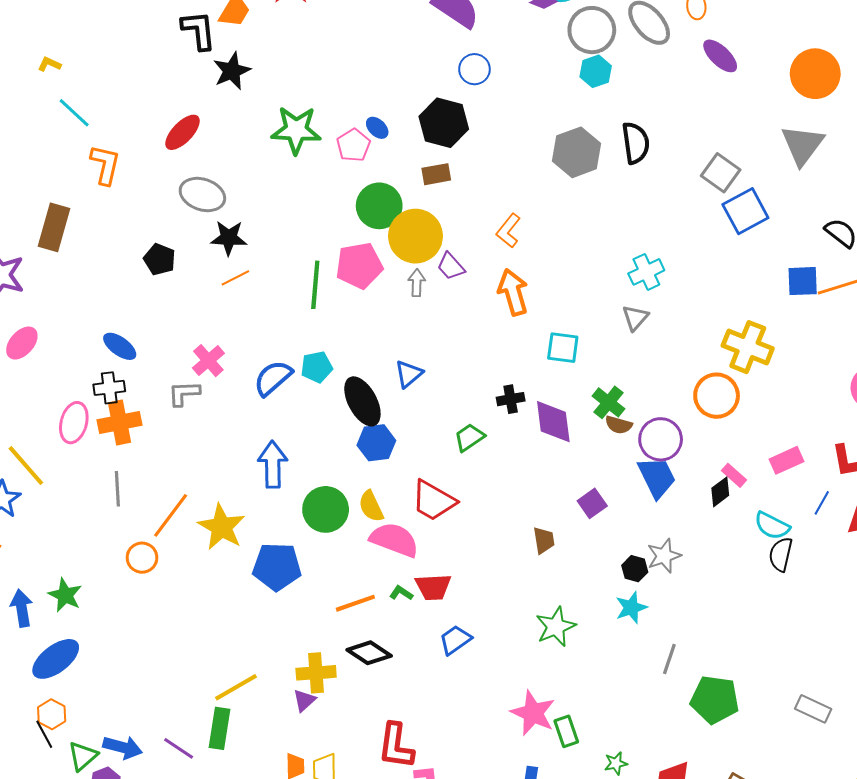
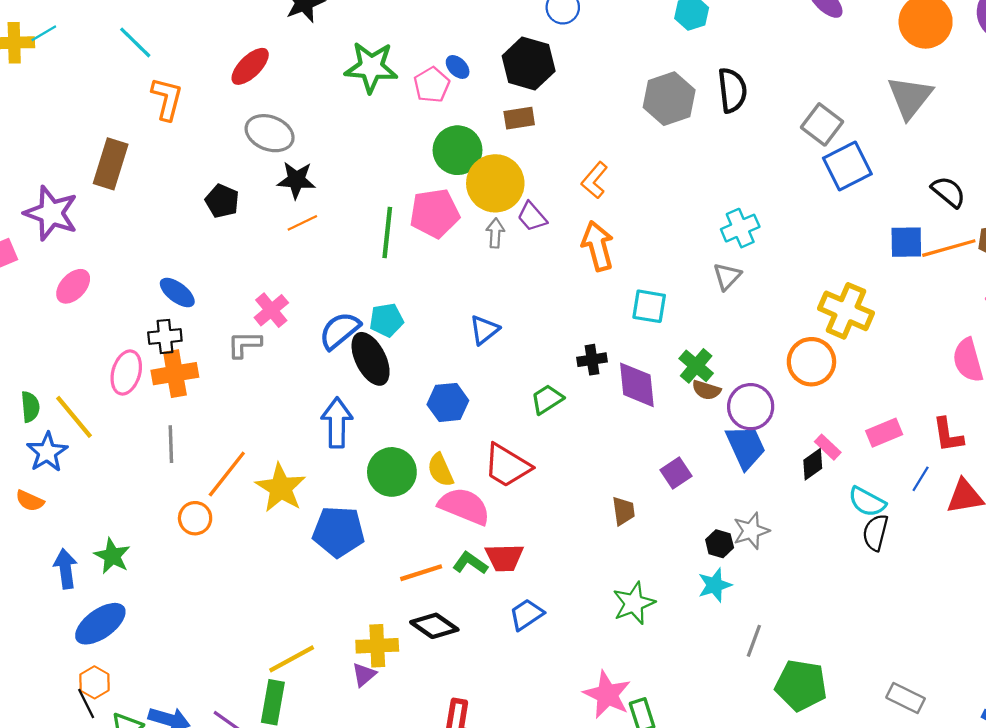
black ellipse: (362, 401) -> (371, 359), moved
green L-shape: (401, 593) -> (470, 563), size x1.4

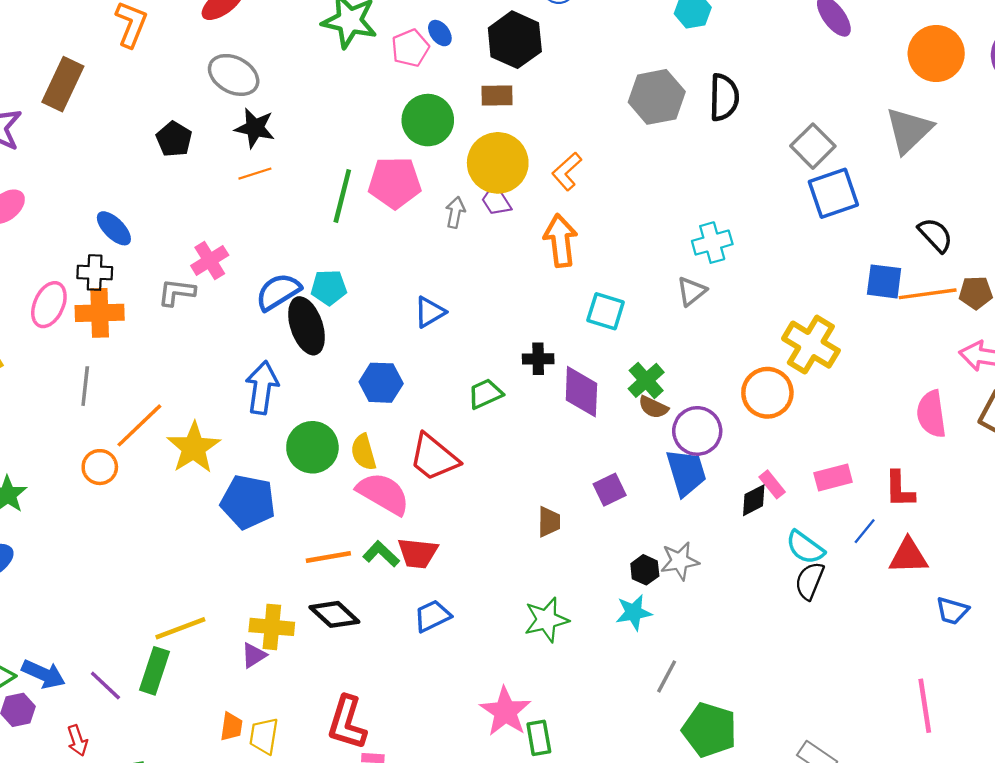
yellow circle: (495, 183) -> (498, 163), moved

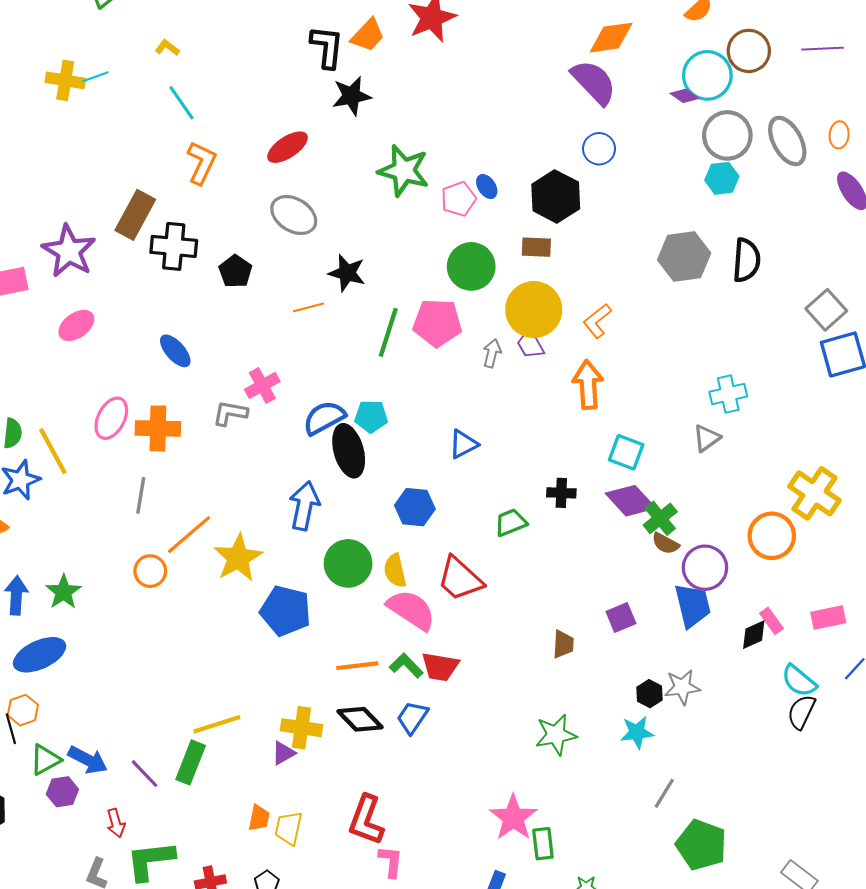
black star: (255, 128) -> (347, 273), moved
black cross: (95, 273) -> (174, 246), moved, size x1.4
purple diamond: (581, 392) -> (631, 501), moved, turned -48
blue trapezoid: (432, 616) -> (412, 717), moved, turned -33

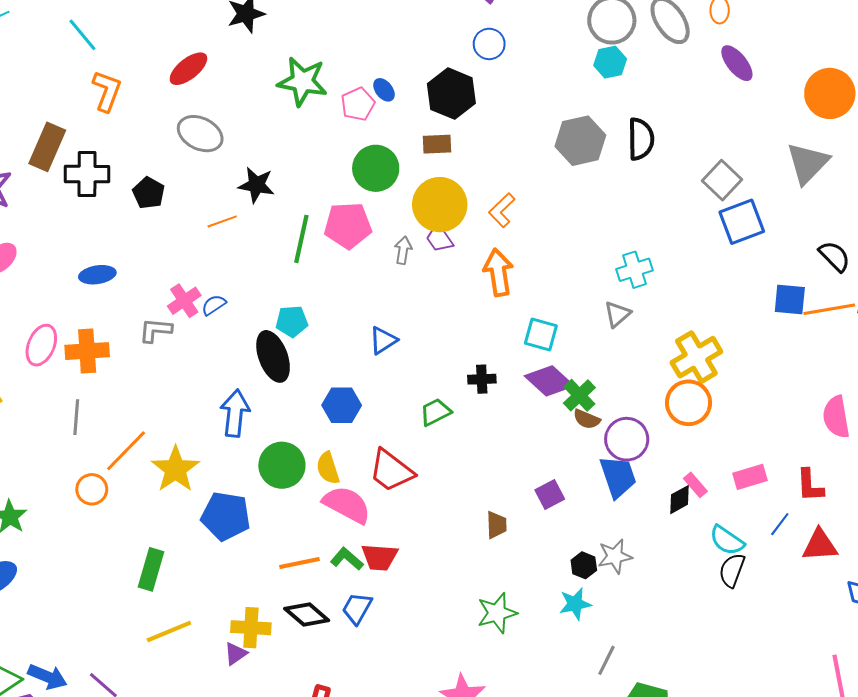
blue ellipse: (175, 351) -> (97, 275), turned -52
blue semicircle: (324, 418) -> (214, 305), moved, size x0.6
yellow cross: (814, 493) -> (696, 357), moved, turned 30
green rectangle: (191, 762) -> (151, 569), moved

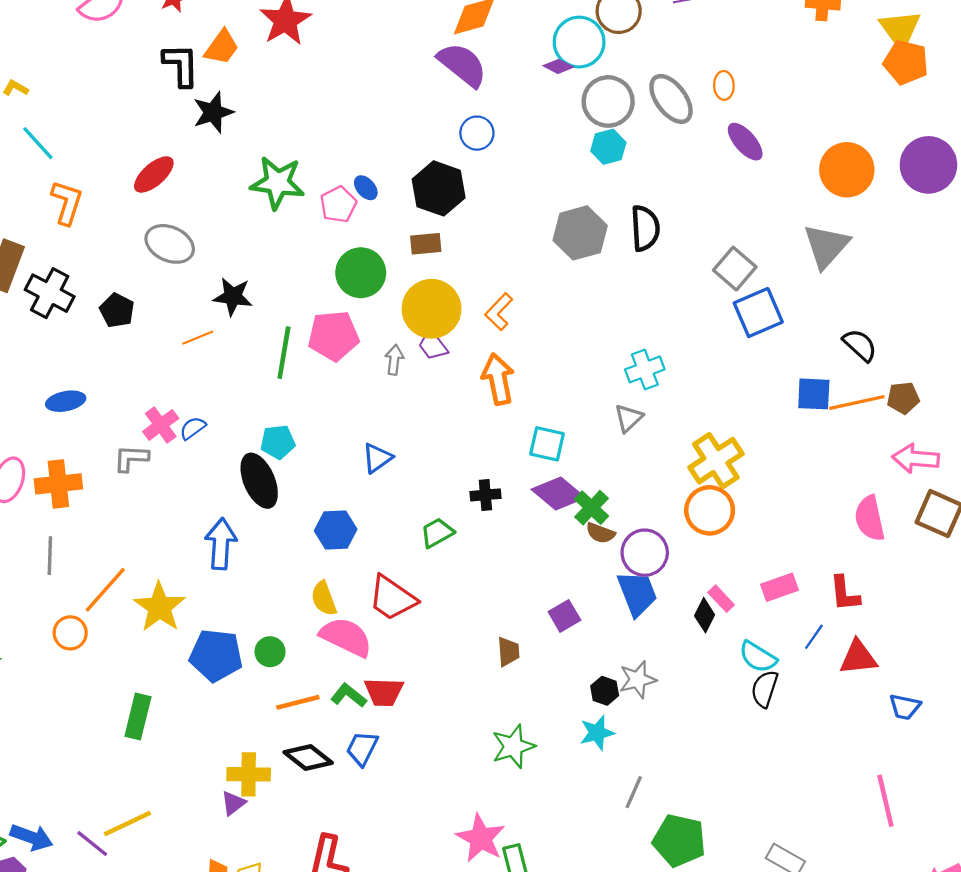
black cross: (87, 174) -> (50, 293), turned 30
green circle: (282, 465) -> (270, 652), moved, size x0.6
black diamond: (679, 500) -> (705, 615), turned -32
yellow line: (169, 631) -> (127, 823), moved

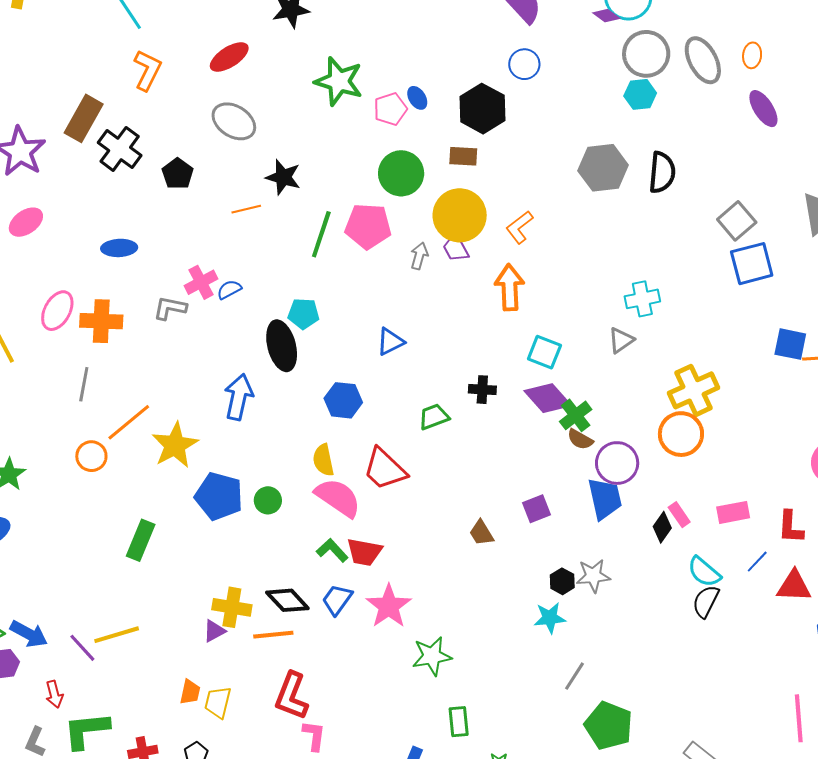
brown trapezoid: (508, 652) -> (481, 533), turned 144
orange line: (298, 702) -> (273, 635), moved
green star: (513, 746) -> (432, 656), moved
pink star: (481, 838) -> (389, 606), moved

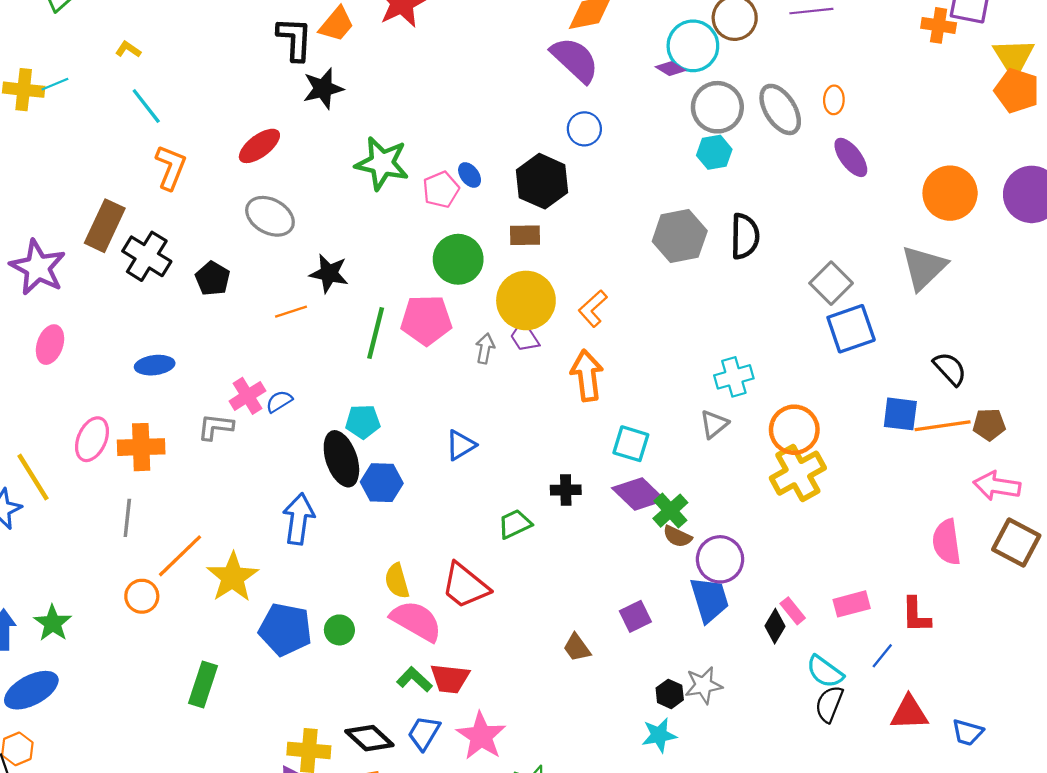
pink ellipse: (26, 222) -> (50, 345), turned -32
blue hexagon: (343, 400) -> (382, 483), moved
orange circle: (681, 434) -> (794, 430), moved
red triangle: (794, 586) -> (909, 713), moved

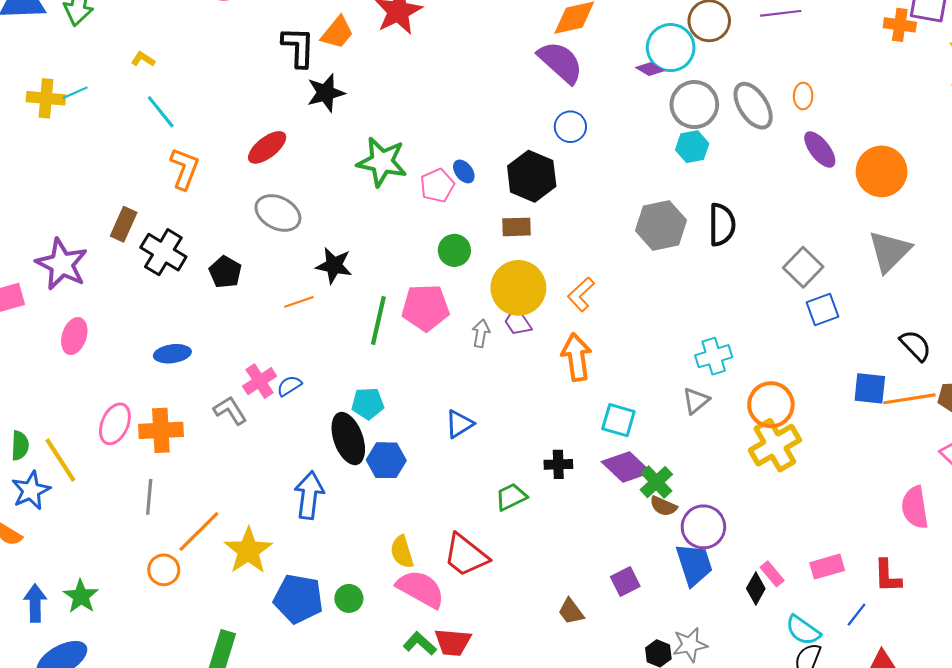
orange circle: (950, 193) -> (882, 171), moved
brown rectangle: (105, 226) -> (124, 224), size x0.7
green circle: (458, 259) -> (454, 250), size x0.7
blue square: (851, 329) -> (822, 310), size x0.7
gray L-shape: (215, 427) -> (230, 410), turned 52

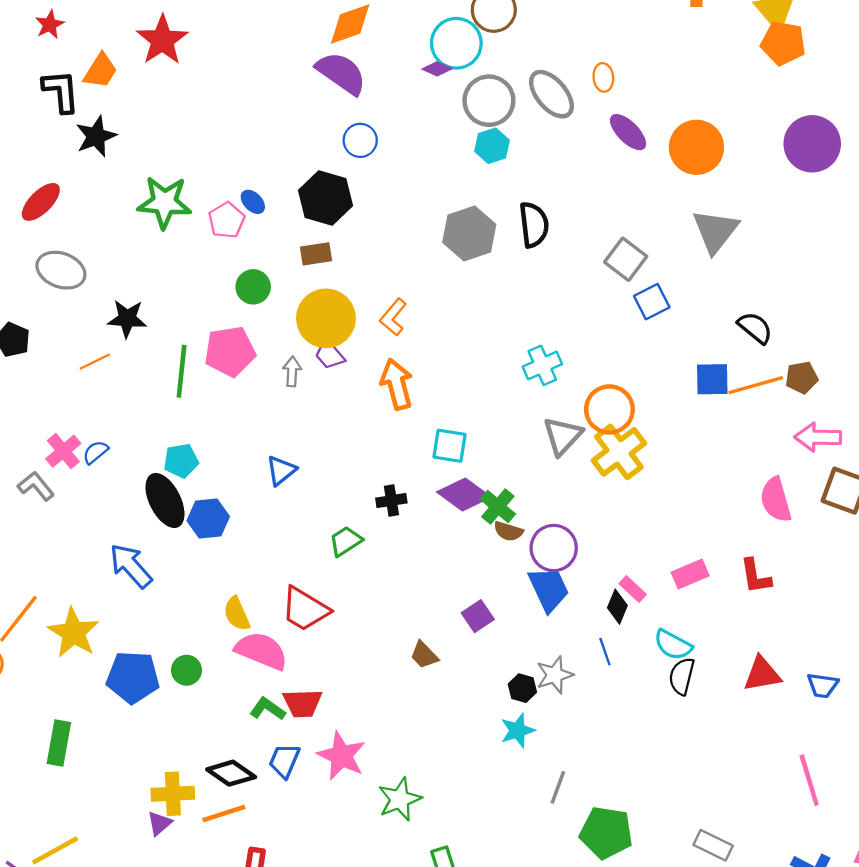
gray triangle: (696, 401) -> (563, 436), moved, size x1.4
blue arrow: (309, 495) -> (131, 566), turned -42
blue line: (857, 615) -> (605, 652), moved, turned -50

